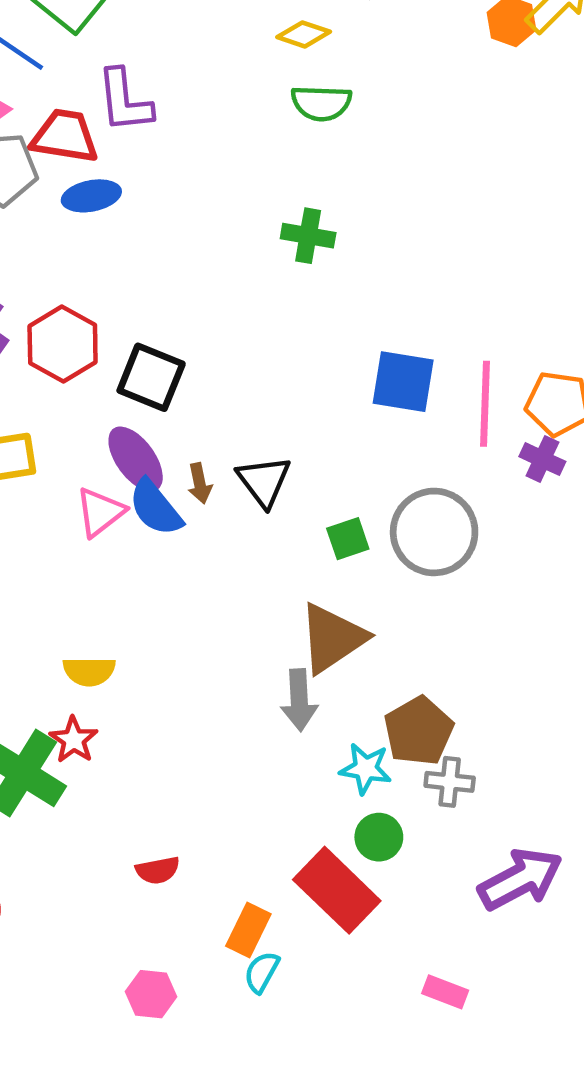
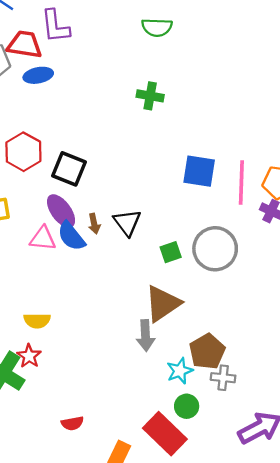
pink triangle: (100, 512) -> (43, 238), turned 44
cyan star: (366, 769) -> (180, 371), turned -30

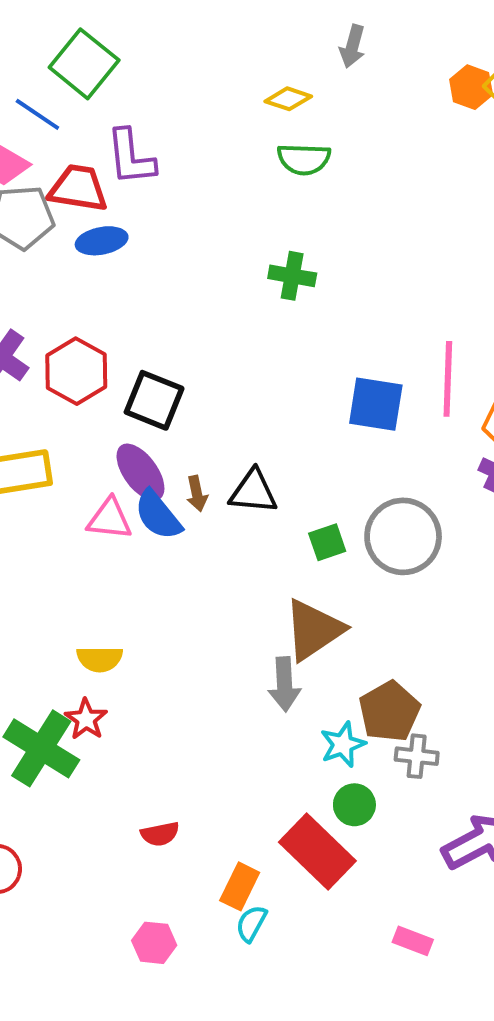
pink line: (241, 183) -> (448, 379), moved
black triangle: (127, 222) -> (253, 492), turned -48

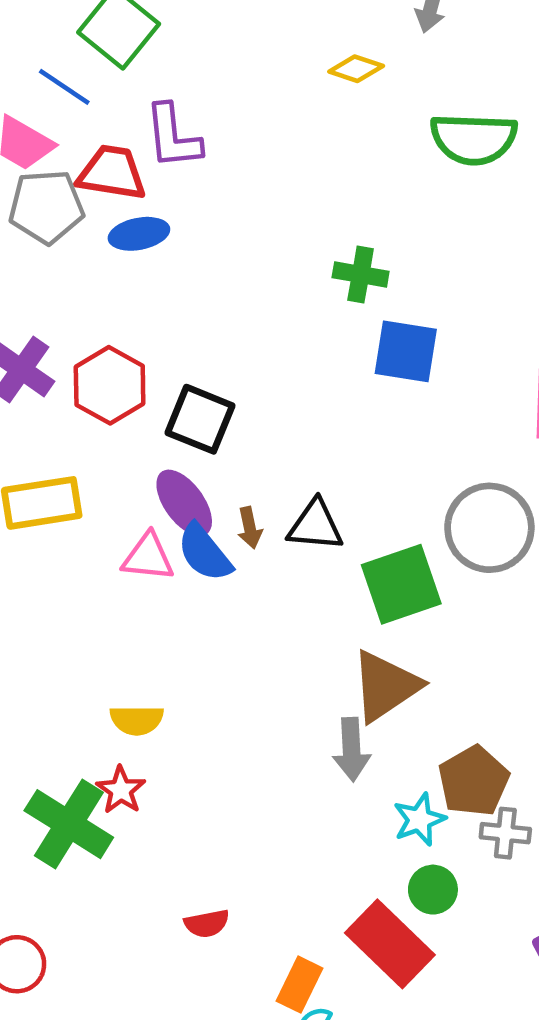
green semicircle: (304, 159) -> (474, 139), moved, size x1.4
blue square: (376, 404) -> (406, 351), moved
gray circle: (403, 536) -> (489, 528), moved
green square: (327, 542) -> (401, 584), size x1.8

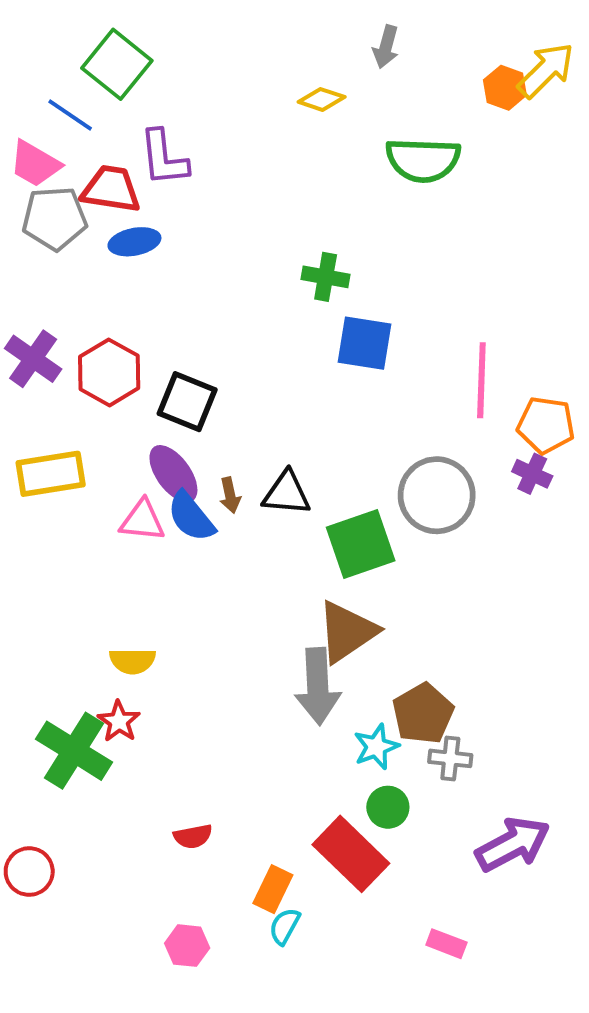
gray arrow: (352, 749) -> (318, 686), size x1.4

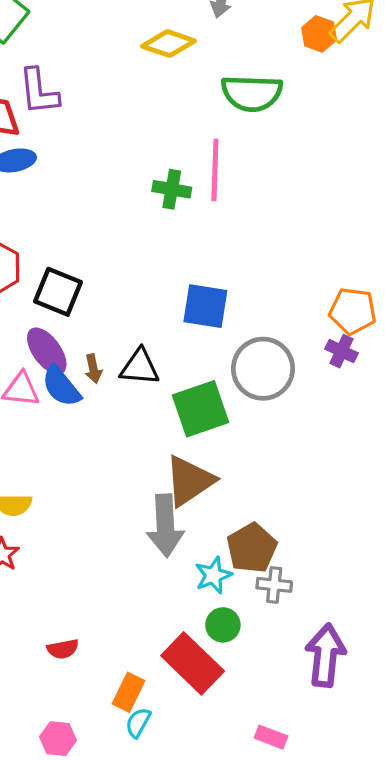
yellow diamond: (322, 99) -> (169, 44), size x1.4
blue square: (365, 343) -> (205, 306), moved
pink line: (481, 380) -> (215, 170), moved
purple arrow: (513, 844) -> (325, 655), turned -56

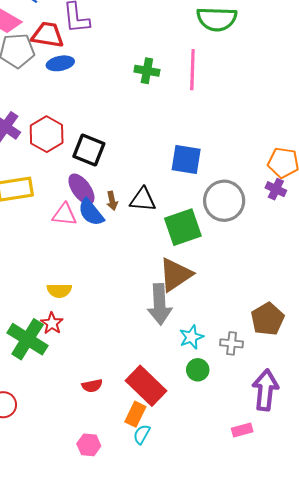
green cross: (172, 189) -> (147, 71), moved
brown pentagon: (252, 548) -> (267, 319), moved
red rectangle: (193, 663) -> (146, 386), moved
pink rectangle: (271, 737) -> (242, 430), moved, turned -36

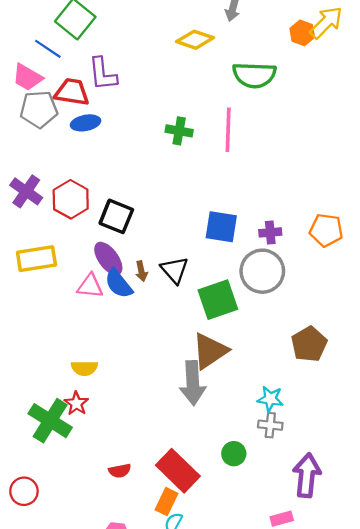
purple cross: (276, 189) -> (270, 232), moved, turned -30
black triangle: (143, 200) -> (174, 270), turned 44
brown pentagon: (267, 319) -> (309, 344), moved
cyan star: (191, 337) -> (270, 399), moved, turned 30

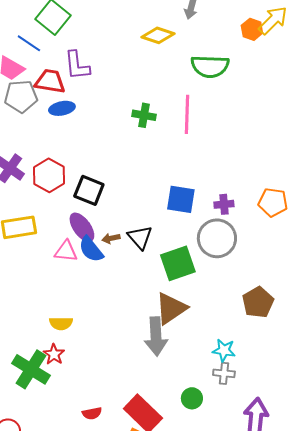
brown arrow: (141, 271) -> (111, 238), turned 90

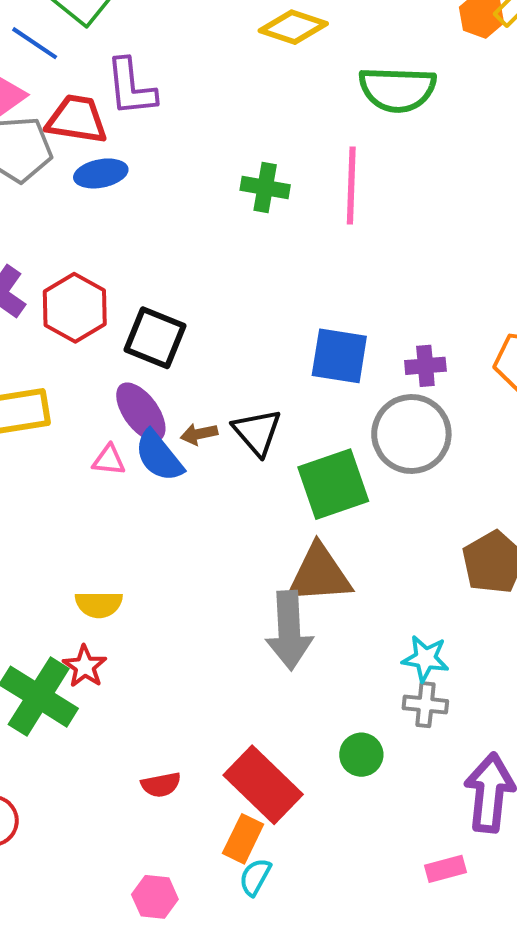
pink triangle: (66, 251) -> (109, 460), size x0.7
brown triangle: (171, 308) -> (319, 574), turned 30

